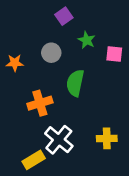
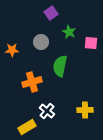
white cross: (59, 140) -> (47, 111), size x0.7

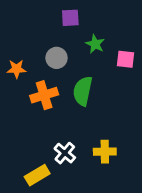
purple square: (51, 13) -> (70, 18), turned 32
orange cross: (32, 82) -> (44, 95), moved
yellow cross: (85, 110) -> (105, 152), moved

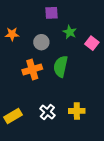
pink square: (125, 59) -> (92, 43), turned 32
orange star: (17, 69) -> (12, 34), moved
yellow rectangle: (37, 175) -> (13, 116), moved

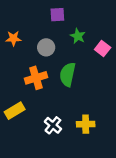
yellow rectangle: (13, 116) -> (15, 111), moved

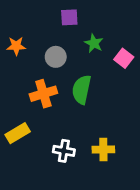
white cross: (53, 125) -> (64, 151), turned -30

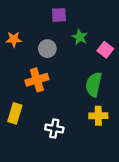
green semicircle: (82, 90) -> (94, 84), moved
yellow rectangle: (18, 133) -> (15, 113), turned -42
yellow cross: (103, 149) -> (98, 116), moved

